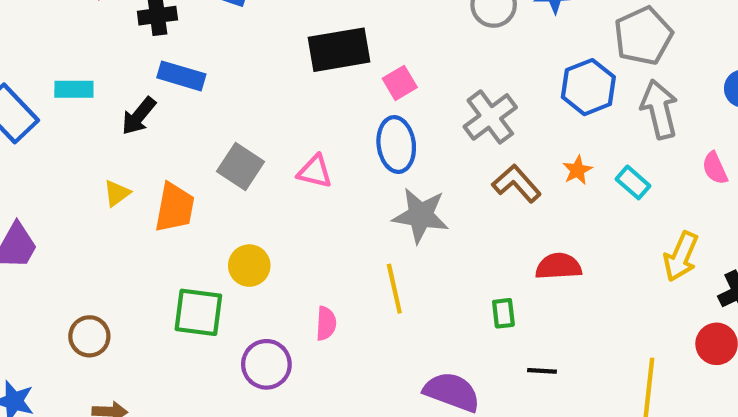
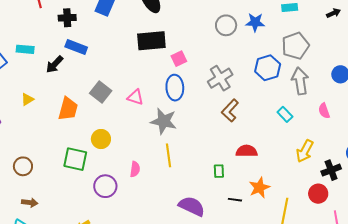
orange star: (577, 170) -> (259, 188), moved, size x1.5
brown L-shape: (517, 184) -> (230, 110), turned -100
yellow triangle: (117, 193) -> (27, 99), moved
gray star: (421, 215) -> (164, 121), moved

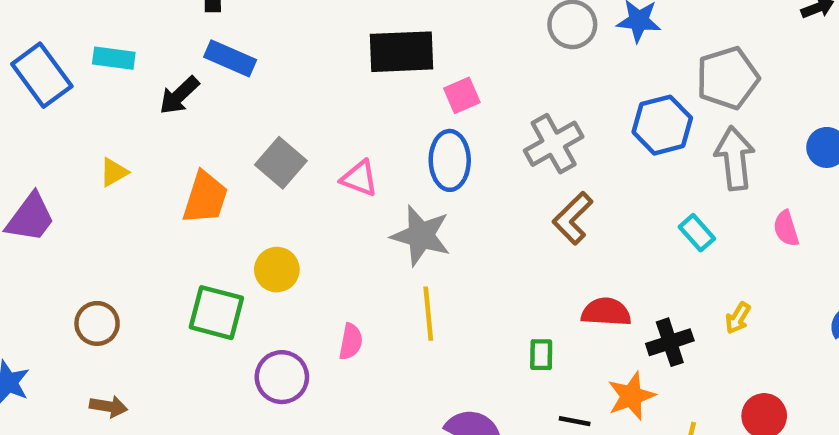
yellow arrow: (305, 151) -> (738, 318), size x0.6
black cross: (331, 170) -> (670, 342), moved

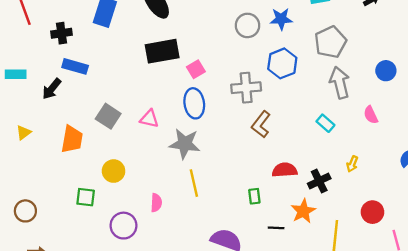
blue hexagon: (662, 125) -> (282, 63), moved
gray cross: (554, 144) -> (246, 88), turned 32
green square: (216, 313) -> (86, 197), size x0.7

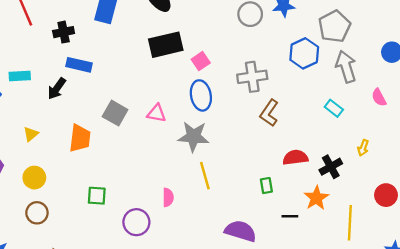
blue hexagon: (282, 63) -> (304, 53), moved
yellow circle: (114, 171) -> (34, 178), moved

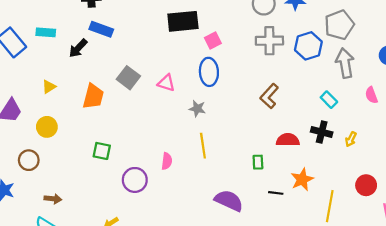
gray cross: (252, 77) -> (269, 41), moved
gray star: (193, 137) -> (197, 109), size x0.6
black cross: (331, 167) -> (322, 132), moved, turned 36
brown circle: (37, 213) -> (29, 160), moved

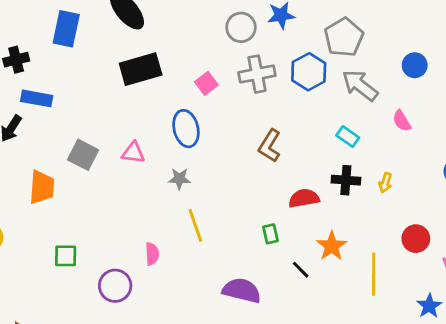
pink square: (213, 40) -> (206, 83), moved
gray arrow: (345, 63) -> (360, 85), turned -32
black line: (276, 193) -> (301, 270), turned 48

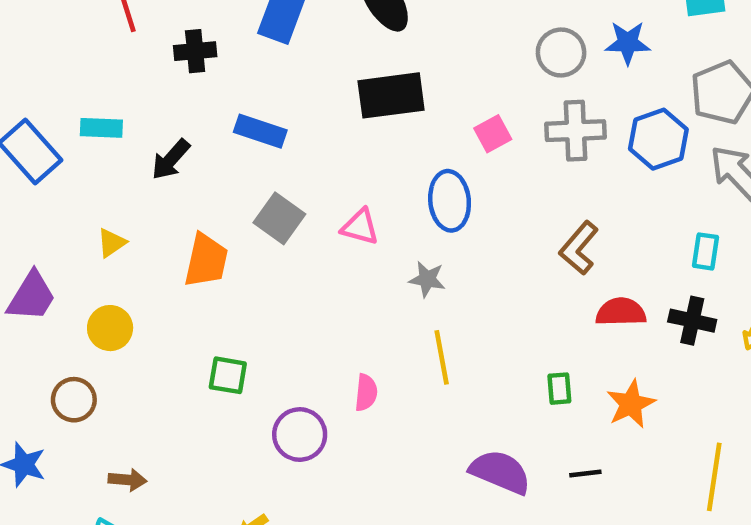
blue rectangle: (37, 98) -> (260, 131), moved
cyan rectangle: (348, 136) -> (705, 251), turned 55
red semicircle: (304, 198) -> (621, 312), moved
orange star: (332, 246) -> (631, 404), moved
black line: (301, 270) -> (585, 473), moved, turned -60

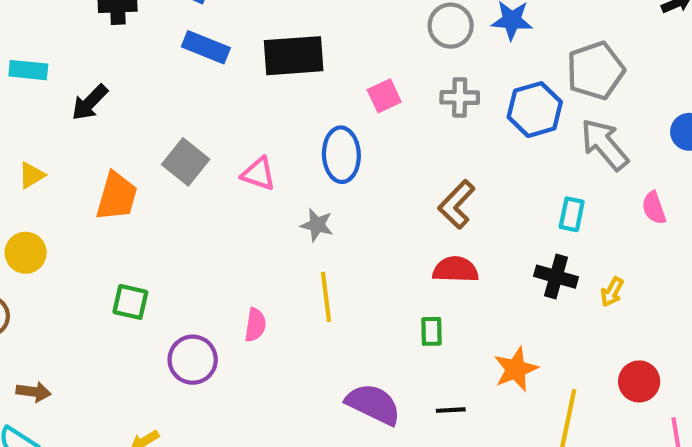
blue rectangle: (260, 131) -> (206, 47), moved
gray cross: (575, 131) -> (460, 97), size x0.7
red semicircle: (621, 312) -> (455, 270), moved
orange star: (631, 404) -> (516, 369), moved

